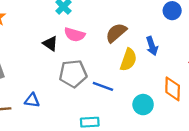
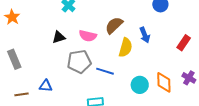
pink semicircle: (75, 35) -> (88, 36), moved
black triangle: (50, 44) -> (59, 37), turned -48
orange diamond: (173, 89) -> (164, 82), moved

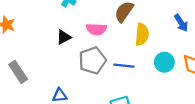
blue arrow: (145, 35) -> (181, 23), moved
cyan circle: (140, 85) -> (164, 62), moved

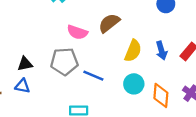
yellow semicircle: (142, 34) -> (133, 51), moved
black triangle: (64, 37) -> (25, 64), moved

